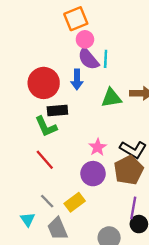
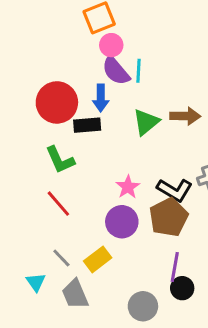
green triangle: (111, 98) -> (146, 122), turned -30
black rectangle: (57, 110) -> (87, 125), moved

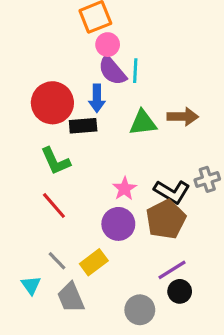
green triangle: (146, 122) -> (143, 123), turned 32
purple line: (175, 267) -> (172, 270), turned 48

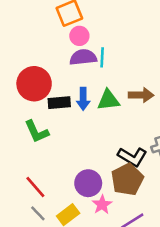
purple semicircle: (112, 71) -> (83, 57), turned 124
blue arrow: (97, 98) -> (83, 99), moved
pink star: (124, 189) -> (102, 205), moved
red line: (54, 206) -> (35, 187), moved

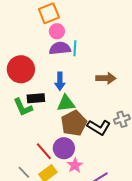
green triangle: (108, 100) -> (66, 103), moved
black rectangle: (59, 103) -> (36, 98), moved
brown pentagon: (127, 179) -> (74, 123), moved
red line: (35, 187) -> (44, 151), moved

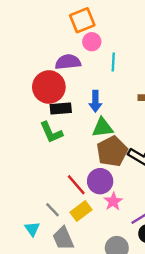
purple semicircle: (60, 48) -> (68, 62), moved
black rectangle: (36, 98) -> (61, 108), moved

